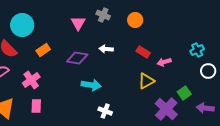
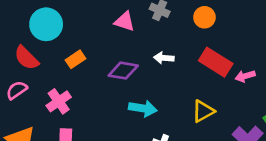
pink triangle: (78, 23) -> (125, 21), turned -42
red rectangle: (143, 52) -> (216, 62), size x1.6
yellow triangle: (146, 81) -> (203, 111), moved

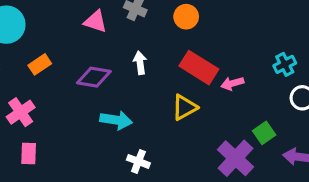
white arrow: (164, 58) -> (140, 63), turned 78
yellow triangle: (203, 111) -> (185, 107), moved

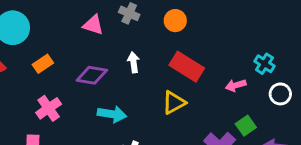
cyan cross: (285, 64) -> (264, 64), turned -30
pink arrow: (232, 83) -> (236, 85), moved
pink cross: (21, 112) -> (49, 108), moved

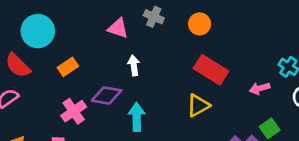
white arrow: (134, 62) -> (134, 65), moved
purple diamond: (92, 75) -> (107, 95), moved
cyan arrow: (112, 114) -> (137, 117), turned -100

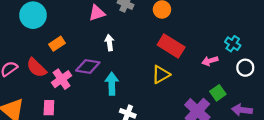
pink triangle: (118, 28) -> (97, 13), turned -36
red semicircle: (18, 65) -> (36, 68), moved

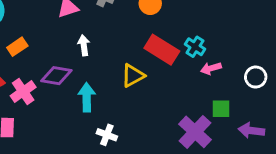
cyan cross: (233, 44) -> (195, 47), moved
yellow triangle: (161, 75) -> (133, 76), moved
green square: (218, 93) -> (221, 109), turned 35

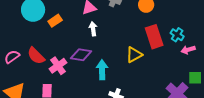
white arrow: (84, 45) -> (93, 29), moved
orange rectangle: (17, 47) -> (55, 21), moved
red rectangle: (162, 50) -> (154, 37), turned 40

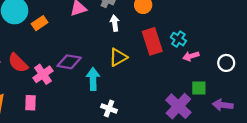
white arrow: (93, 29) -> (115, 23), moved
yellow triangle: (134, 55) -> (118, 57), moved

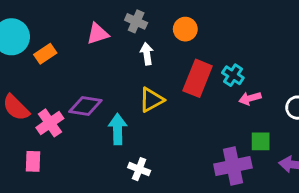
red rectangle: (152, 41) -> (198, 78), turned 40
purple cross: (178, 106) -> (233, 166), turned 35

